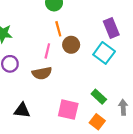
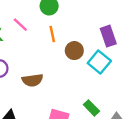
brown circle: (71, 45) -> (74, 51), moved
pink line: (47, 51) -> (20, 25), moved, turned -64

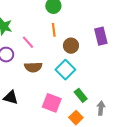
pink line: (20, 25) -> (28, 42), moved
cyan square: (99, 62) -> (65, 70), moved

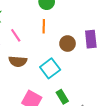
brown circle: (71, 46) -> (68, 44), moved

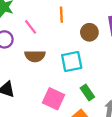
cyan square: (50, 68) -> (72, 61), turned 30

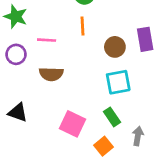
pink line: (31, 27) -> (47, 40), turned -49
cyan square: (72, 61) -> (118, 82), moved

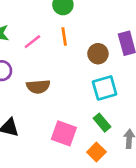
pink line: (47, 40) -> (32, 42), moved, turned -36

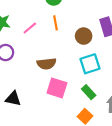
brown semicircle: (38, 87) -> (46, 64), moved
pink square: (64, 133) -> (57, 88), moved

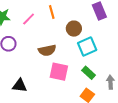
brown circle: (84, 36) -> (74, 29), moved

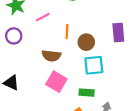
orange line: (52, 12) -> (67, 32), moved
green rectangle: (89, 73) -> (87, 93), turned -56

